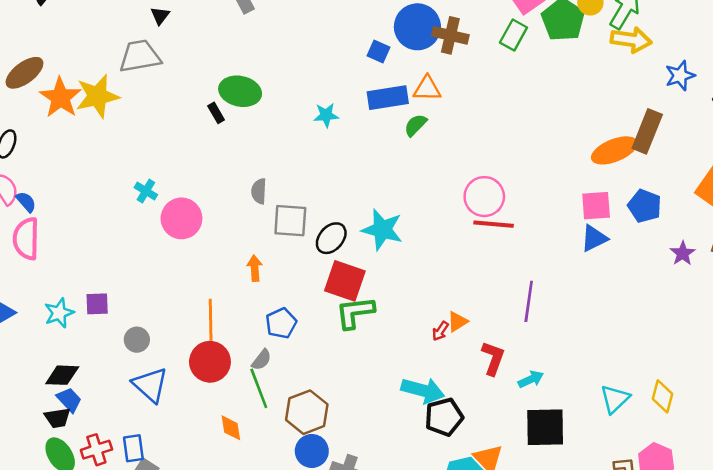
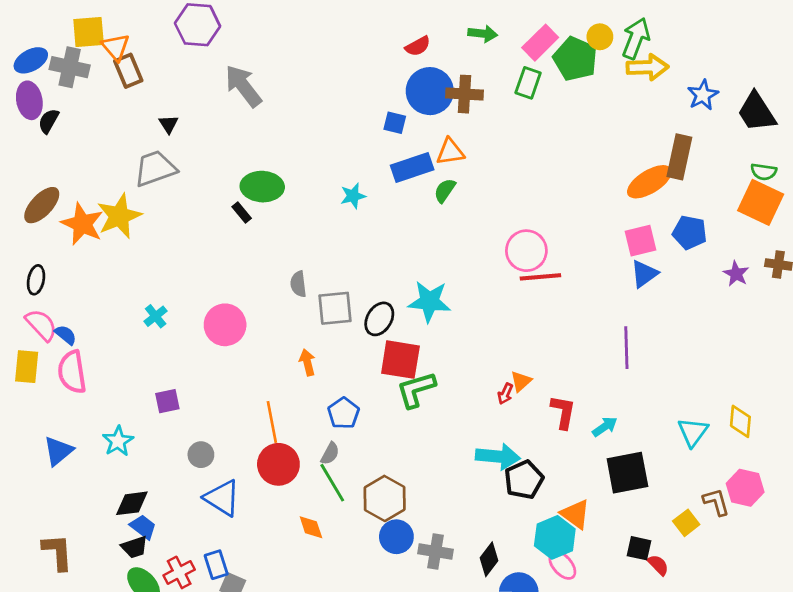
cyan cross: (146, 191) -> (156, 316), moved, turned 30
purple line: (529, 301) -> (626, 348), moved
purple square: (97, 304) -> (167, 401), moved

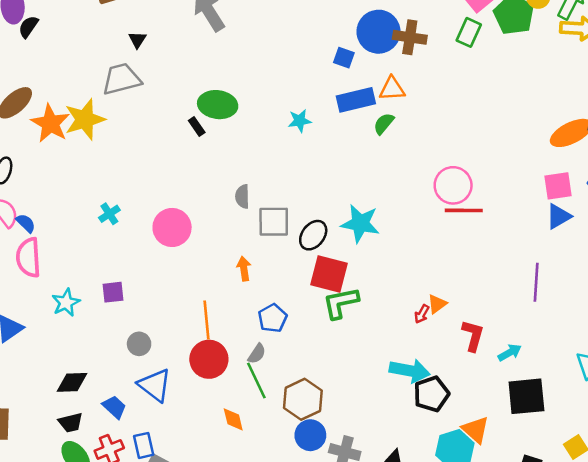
cyan star: (118, 441) -> (66, 303), moved
blue trapezoid: (143, 527) -> (114, 407), moved

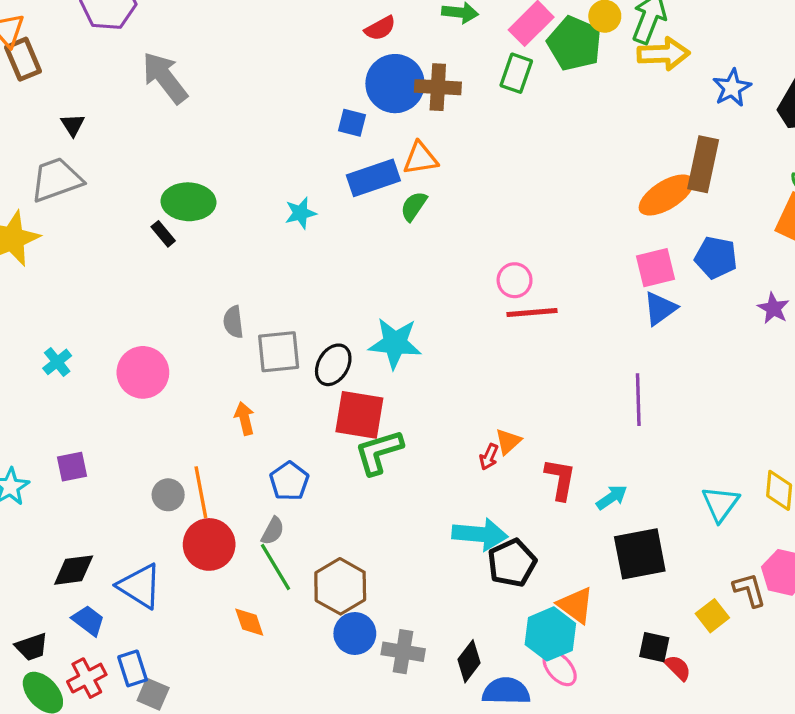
pink circle: (453, 185) -> (515, 280), size x0.7
gray circle: (139, 344) -> (168, 495), moved
black diamond: (72, 382) -> (74, 570), moved

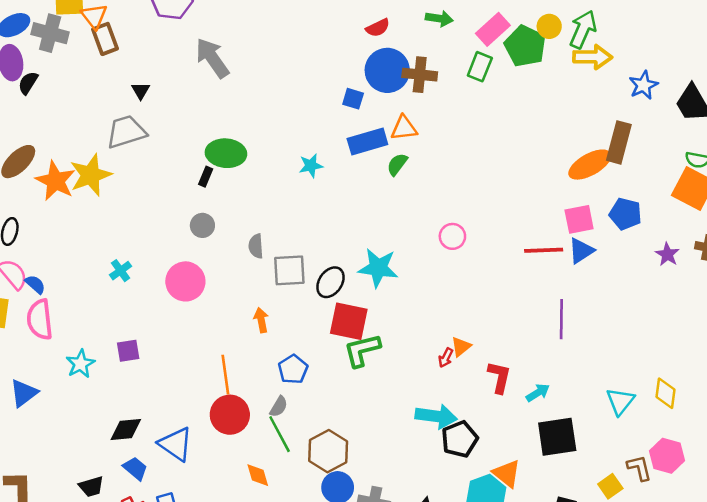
black rectangle: (163, 234) -> (206, 177), turned 60
pink circle: (515, 280) -> (452, 236), moved
red line: (532, 313) -> (544, 250), moved
gray circle: (168, 495) -> (202, 225), moved

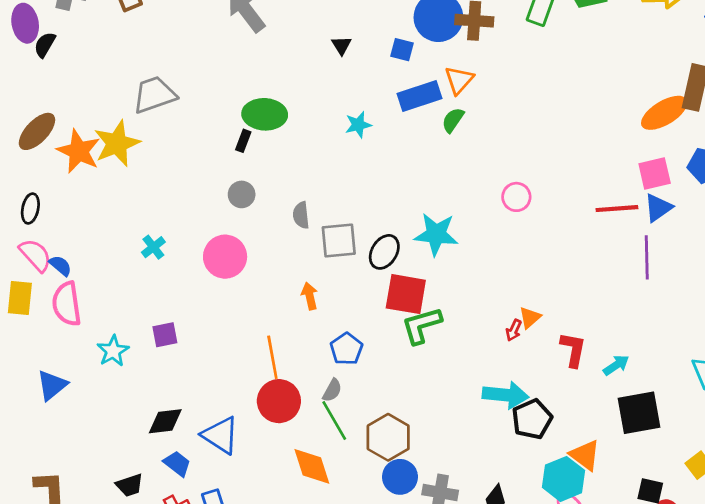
black triangle: (141, 91) -> (341, 45), moved
orange triangle: (404, 128) -> (459, 80), turned -40
purple line: (561, 319) -> (647, 257), moved
orange diamond: (258, 475) -> (312, 466), size x1.5

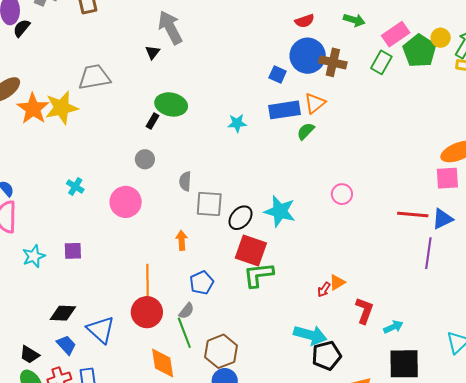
black triangle: (341, 45) -> (152, 52), moved
pink square: (655, 173) -> (447, 178), moved
cyan cross: (153, 247) -> (75, 187), turned -30
black trapezoid: (130, 485) -> (30, 355), turned 40

